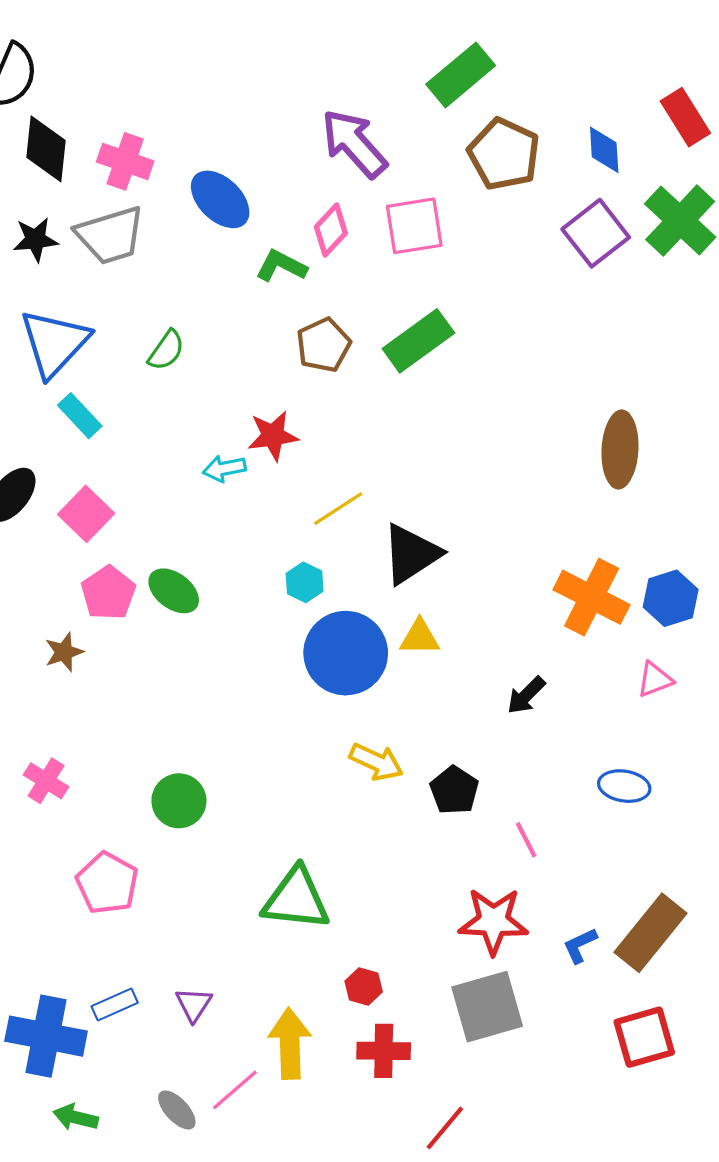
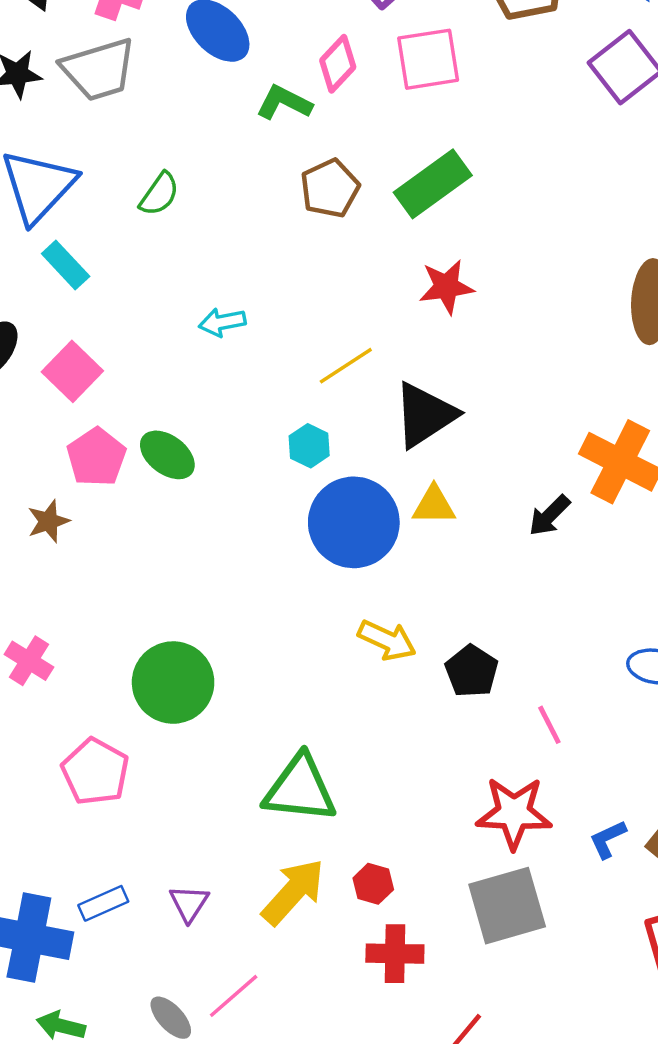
red star: (273, 436) -> (446, 287), moved
black arrow: (526, 695) -> (549, 516), moved
green circle: (179, 801) -> (173, 683), size x1.4
yellow arrow: (290, 1043) -> (293, 892), moved, turned 44

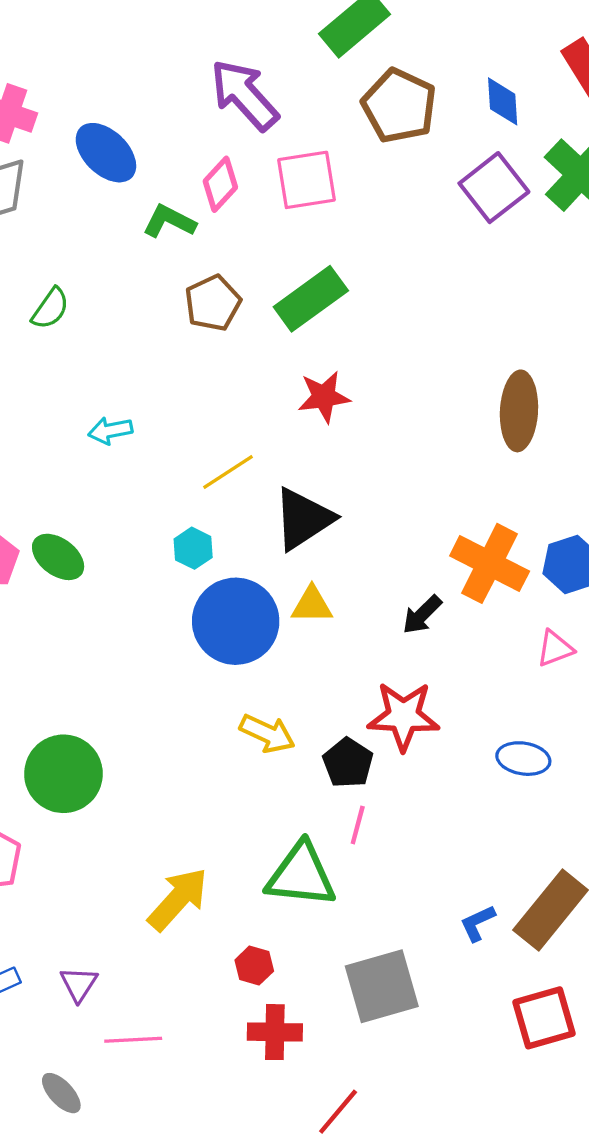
pink line: (549, 725) -> (358, 825), moved, turned 42
green triangle: (300, 789) -> (301, 875), moved
red star: (514, 813) -> (403, 716), moved
yellow arrow: (293, 892) -> (178, 899), moved
pink line: (234, 996) -> (133, 1040), moved, turned 38

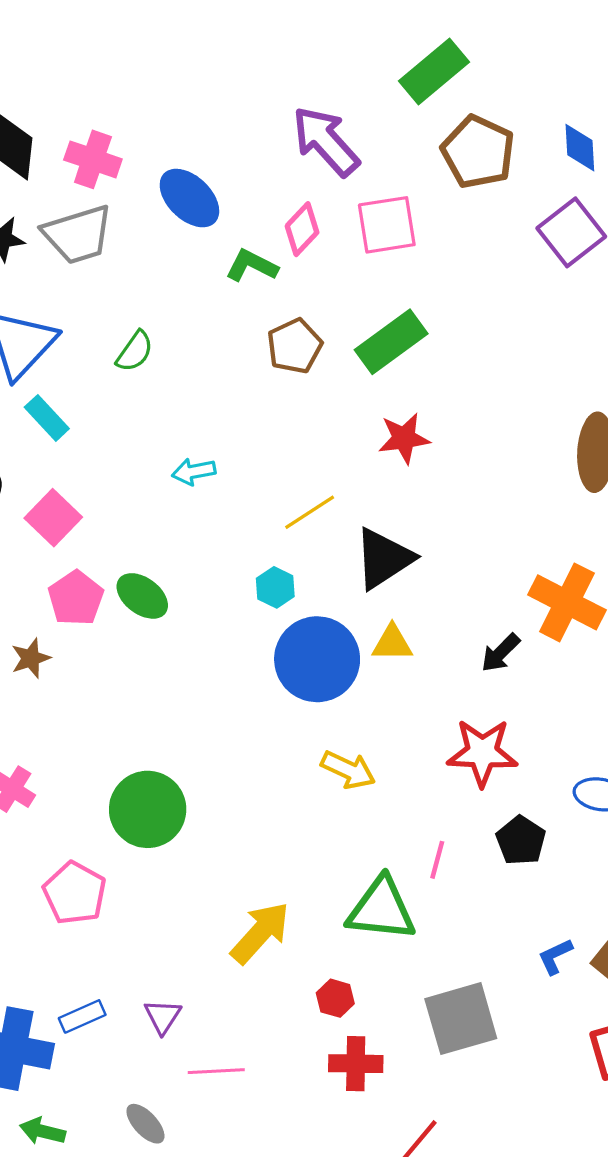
black pentagon: (348, 763) -> (521, 841), moved

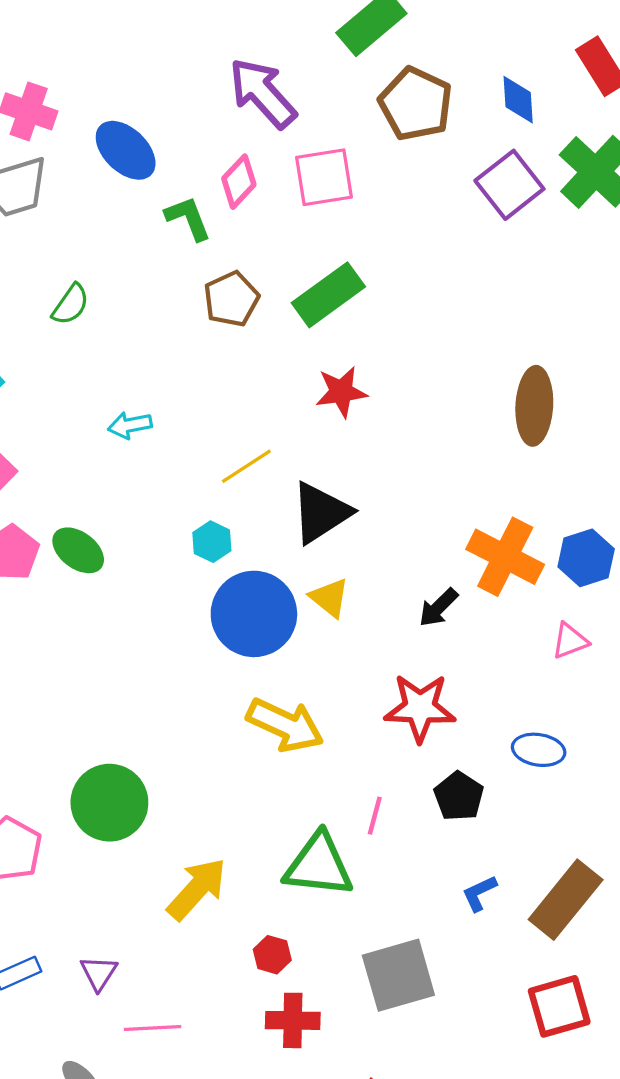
green L-shape: (252, 266) -> (188, 218), turned 42
yellow triangle: (392, 643) -> (329, 598), turned 39
yellow arrow: (348, 770) -> (285, 725), size x1.4
green circle: (148, 809) -> (109, 803), moved
blue L-shape: (555, 956) -> (479, 893), moved

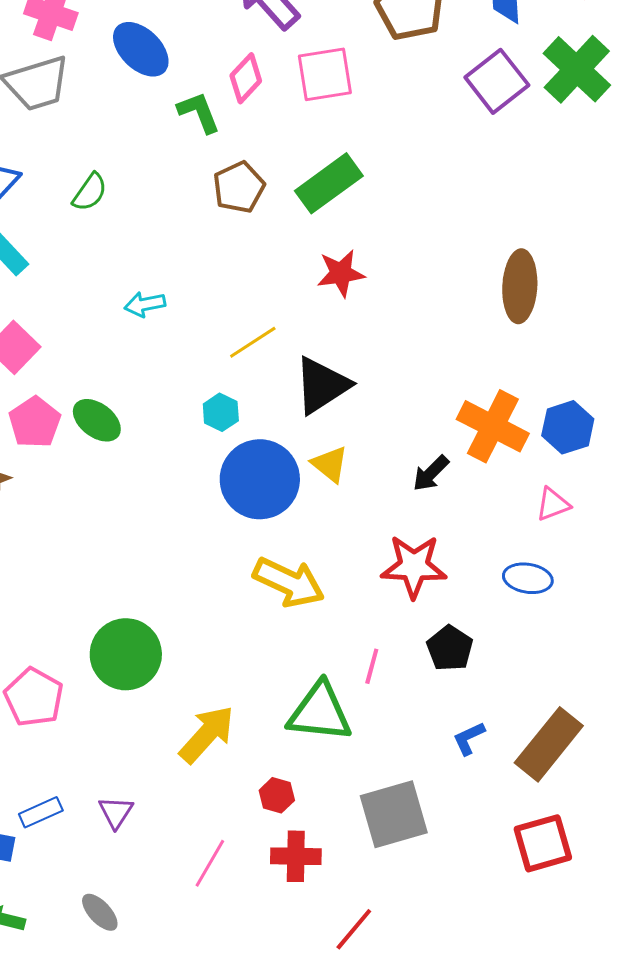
blue ellipse: (539, 750) -> (528, 578), moved
pink line: (153, 1028) -> (210, 863), moved, turned -57

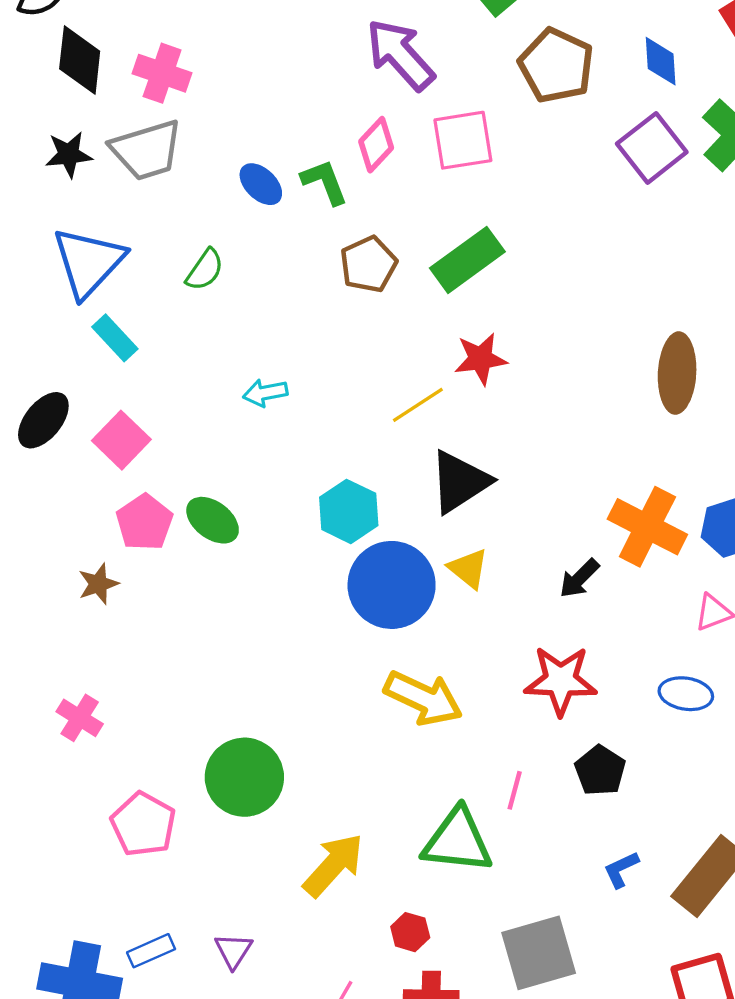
blue ellipse: (141, 49) -> (261, 184), moved, size x0.7
yellow line: (253, 342) -> (418, 405), moved
cyan hexagon: (221, 412) -> (349, 511), size x1.5

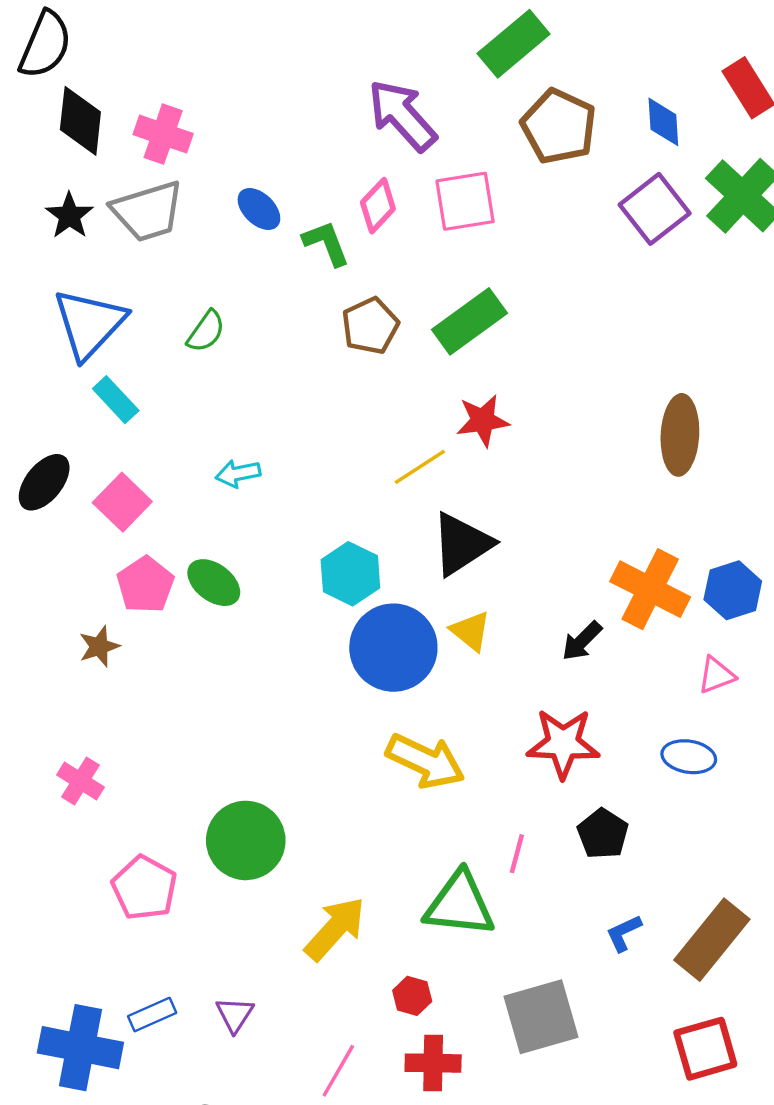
black star: (69, 154) -> (69, 216), turned -30
blue ellipse: (261, 184) -> (259, 209), moved
cyan arrow: (265, 393) -> (238, 473), moved

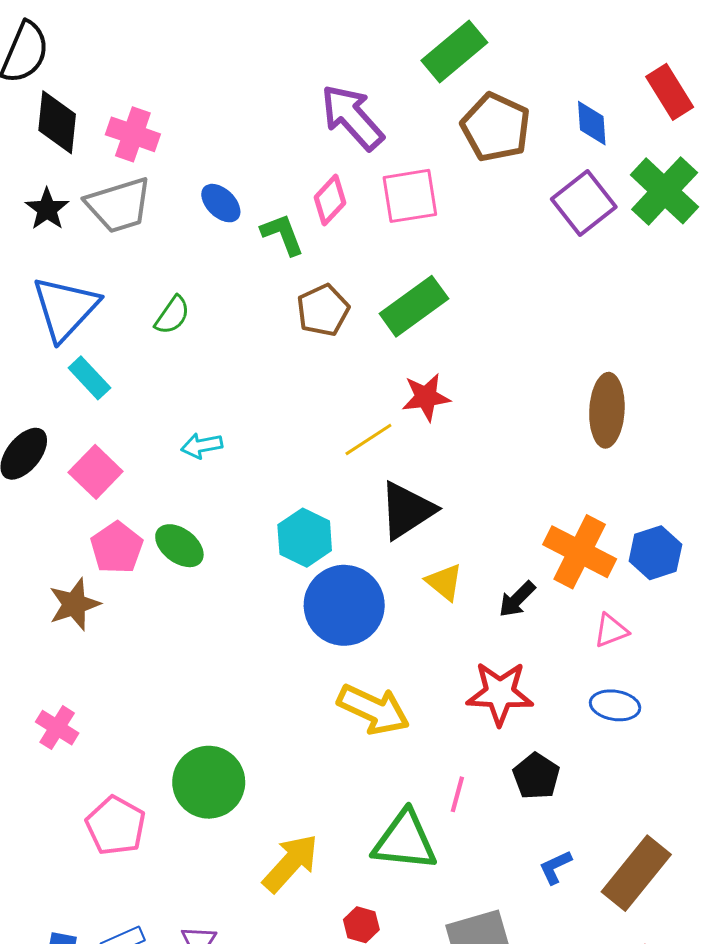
yellow triangle: (471, 631) -> (444, 582), moved
brown star: (99, 646) -> (74, 604), size x1.4
pink triangle: (716, 675) -> (611, 631), moved

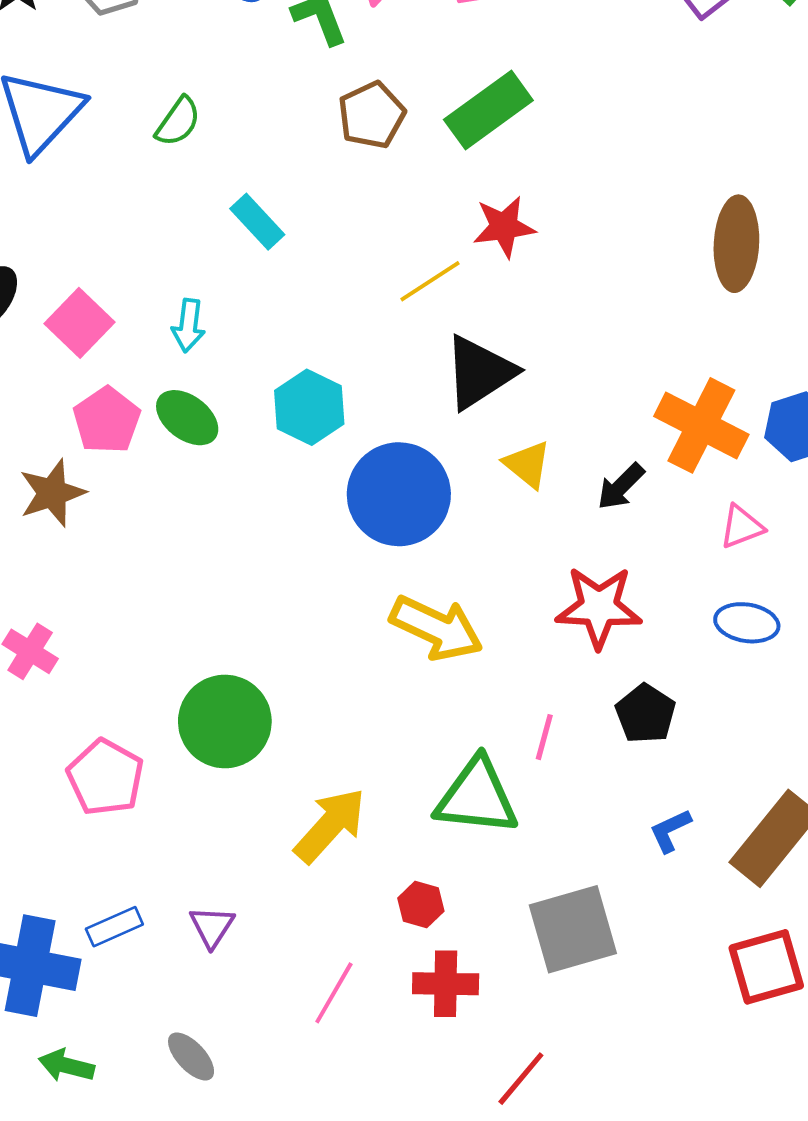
cyan rectangle: (89, 378) -> (257, 222), moved
cyan arrow: (202, 446) -> (188, 325), moved, turned -72
cyan hexagon: (305, 538) -> (309, 407), moved

